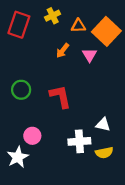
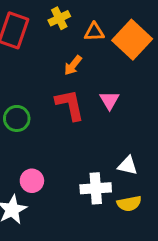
pink triangle: (90, 55) -> (109, 100), moved
red L-shape: (60, 97) -> (70, 105), moved

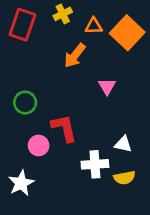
orange arrow: (73, 65) -> (75, 56), size x1.4
red L-shape: (70, 105) -> (64, 128), moved
pink circle: (32, 181) -> (39, 146), moved

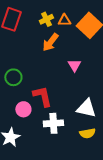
yellow cross: (63, 14) -> (46, 19), moved
white triangle: (123, 144) -> (86, 108), size x1.5
white cross: (95, 164) -> (53, 123), moved

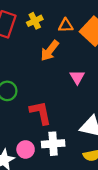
yellow cross: (46, 19) -> (35, 21), moved
pink circle: (23, 109) -> (26, 149), moved

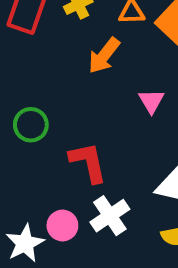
white cross: (53, 144) -> (110, 216), turned -30

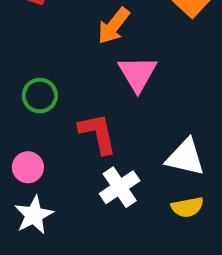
pink triangle: (151, 101) -> (138, 74), moved, size x1.5
pink circle: (62, 226) -> (28, 167), moved

